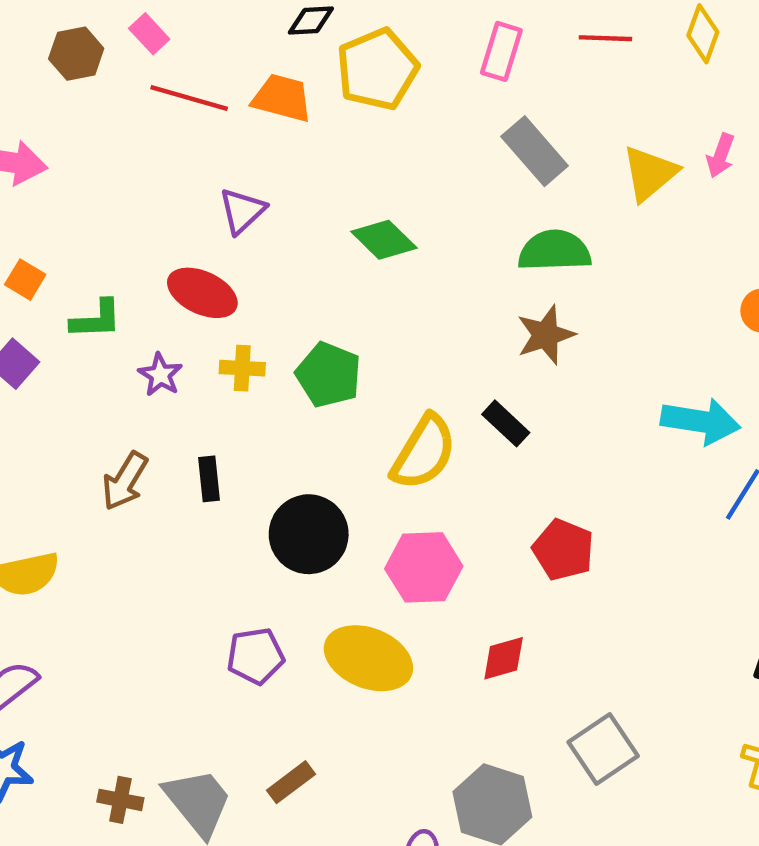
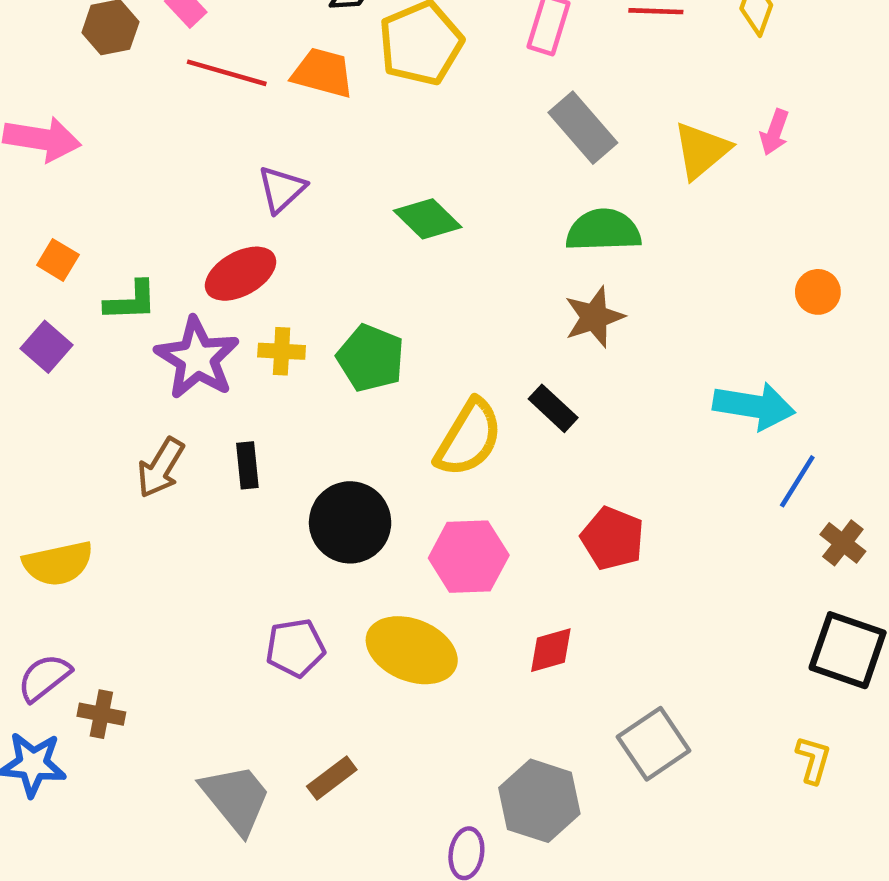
red ellipse: (202, 293) -> (241, 274), turned -54
purple star: (160, 375) -> (197, 358), size x1.8
brown cross: (120, 800) -> (101, 714), moved

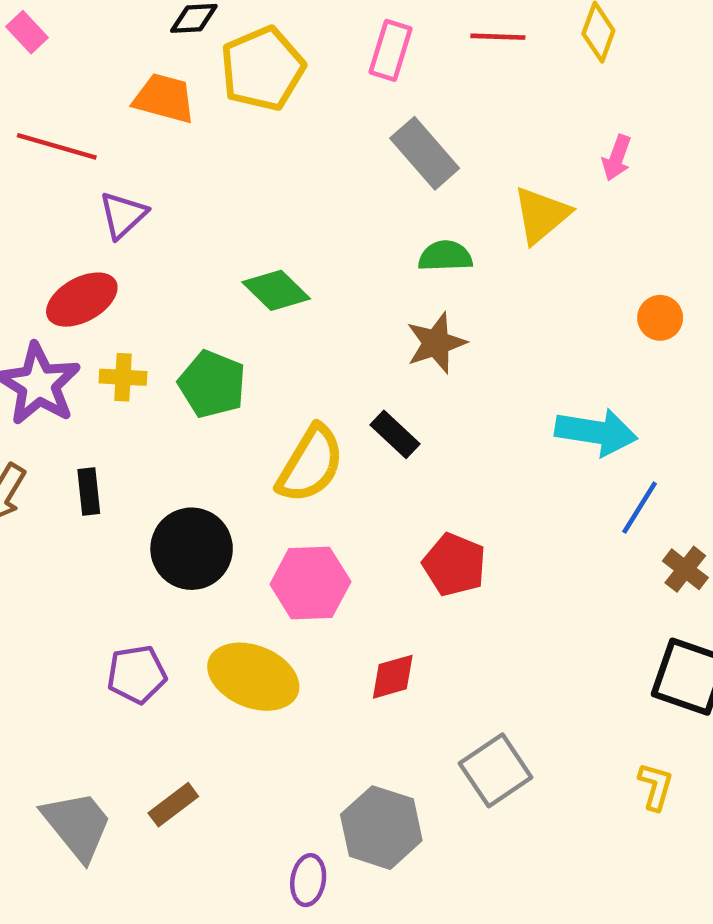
red line: (227, 73) -> (57, 146), moved
yellow triangle: (701, 150) -> (541, 215), moved
green diamond: (428, 219) -> (276, 290), moved
green semicircle: (603, 230) -> (445, 256), size x0.7

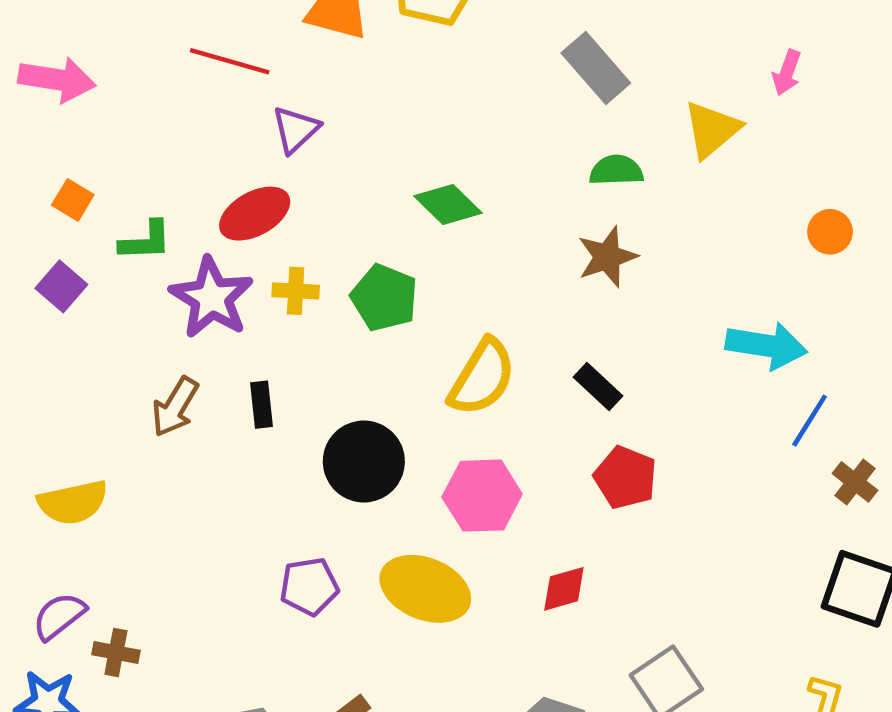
black rectangle: (395, 434) -> (598, 386), moved

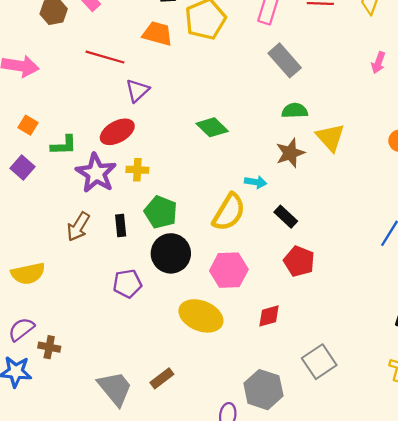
yellow triangle: (712, 129) -> (330, 137), moved, turned -32
green pentagon: (384, 298) -> (161, 212), moved
cyan arrow: (766, 345) -> (256, 182), moved, size x0.6
purple pentagon: (309, 587) -> (127, 284), moved

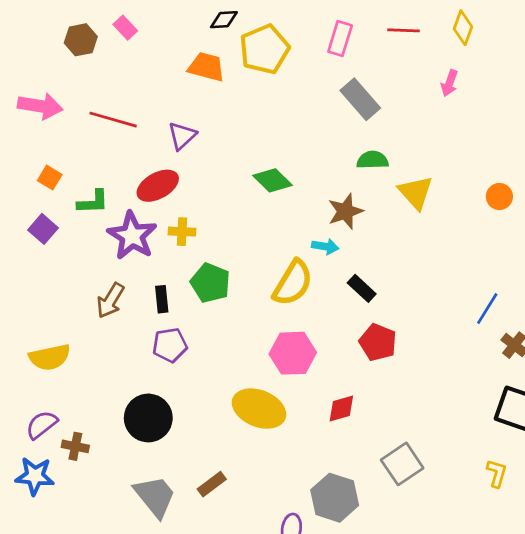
red line: (105, 57) -> (113, 120), moved
pink arrow: (378, 63) -> (449, 83), moved
brown star: (290, 153) -> (345, 211), moved
black circle: (171, 253) -> (148, 418), moved
purple pentagon: (127, 284) -> (170, 345), moved

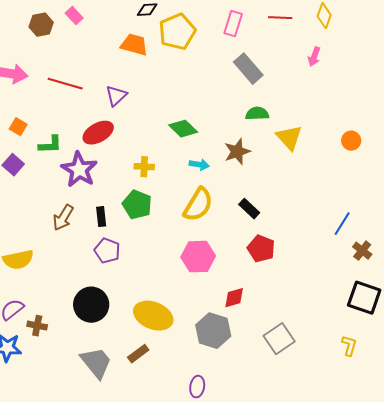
yellow cross: (182, 232) -> (144, 167), moved
cyan arrow: (325, 246) -> (199, 165), moved
purple pentagon: (170, 345) -> (107, 251), turned 30
yellow ellipse: (259, 409) -> (153, 316), moved
gray hexagon: (335, 498) -> (213, 331), moved

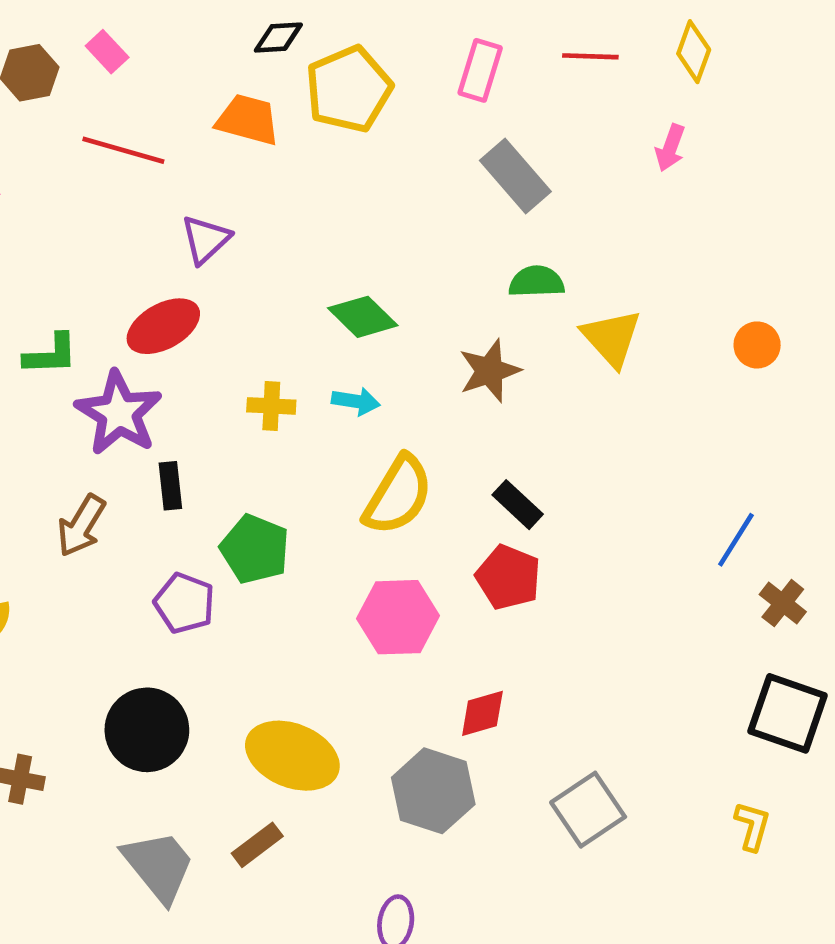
red line: (65, 84) -> (123, 150), moved
cyan arrow: (199, 165) -> (356, 401), moved
green pentagon: (137, 205) -> (255, 549), moved
black rectangle: (101, 217) -> (170, 486), moved
red pentagon: (261, 249) -> (508, 577), moved

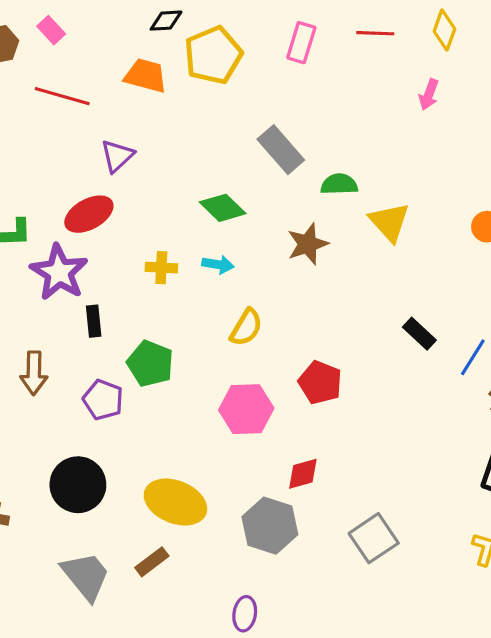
gray rectangle: (515, 176) -> (281, 150), moved
yellow semicircle: (398, 495) -> (246, 327), size x0.7
black rectangle: (518, 505) -> (419, 334), moved
brown arrow: (81, 526) -> (34, 373), moved, turned -30

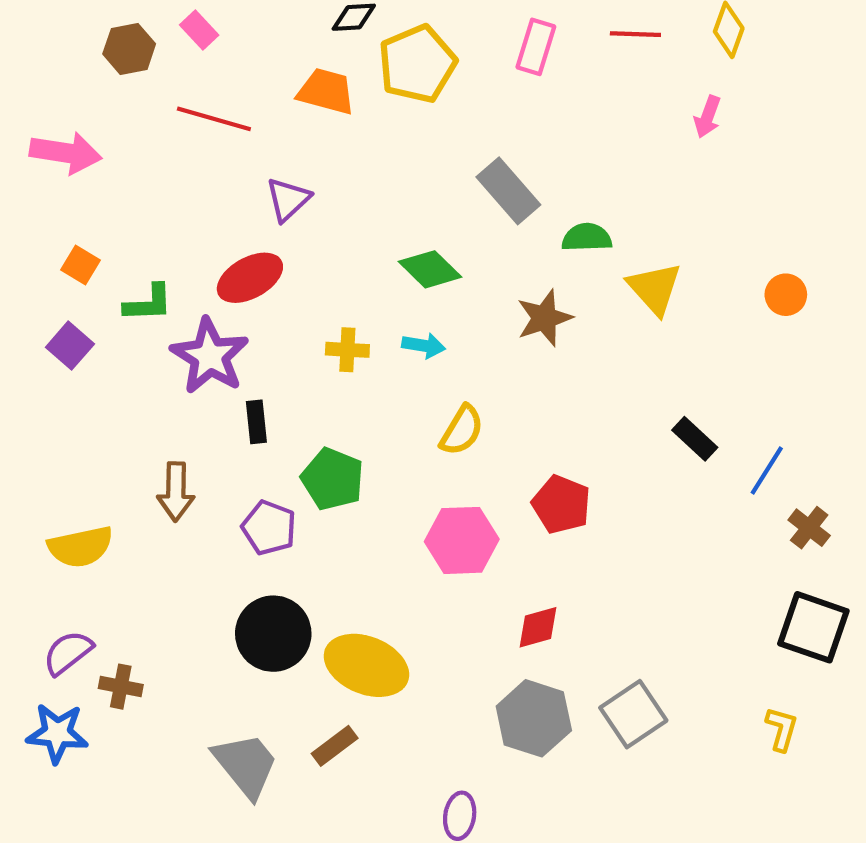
black circle: (78, 485) -> (273, 634), moved
gray hexagon: (270, 526) -> (534, 718), moved

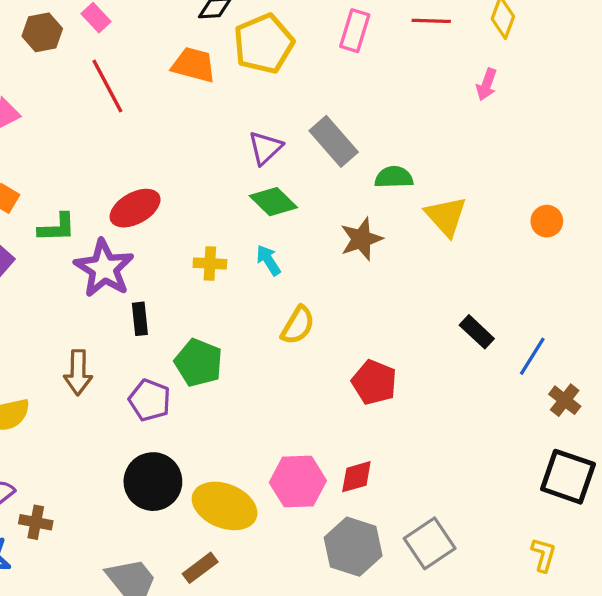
red line: (214, 119) -> (107, 86), turned 46
purple triangle: (288, 199) -> (265, 148), moved
cyan arrow: (424, 346) -> (268, 260), turned -132
pink hexagon: (462, 540) -> (298, 482), moved

